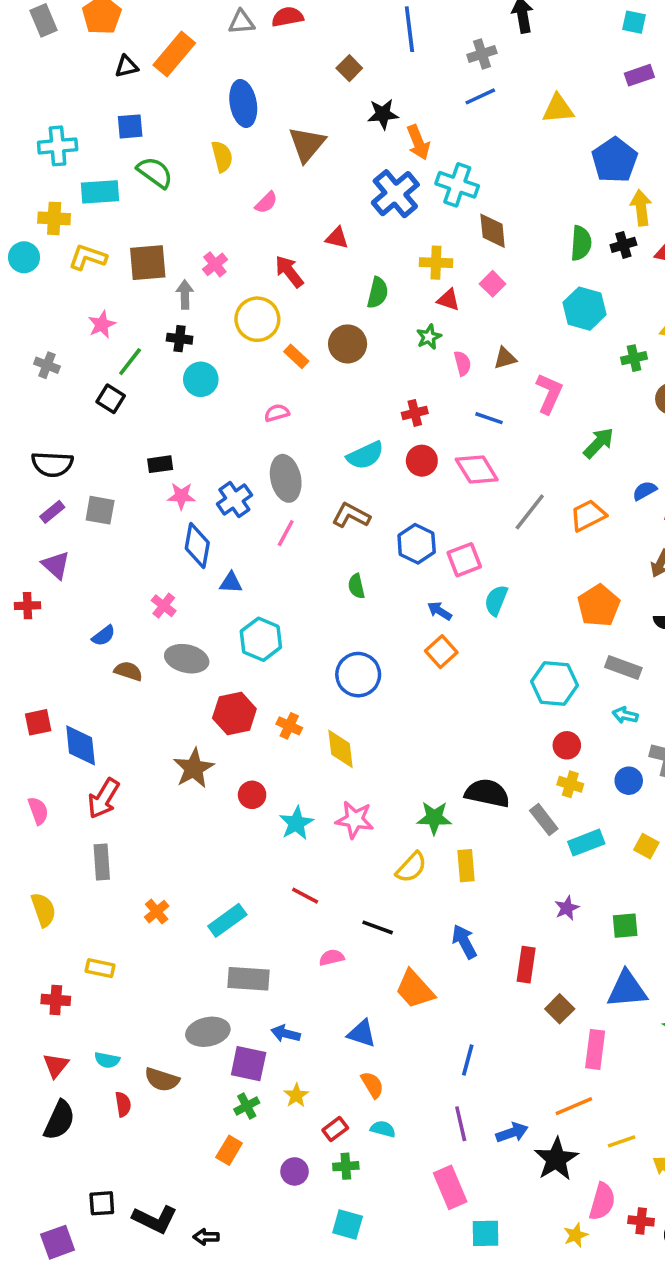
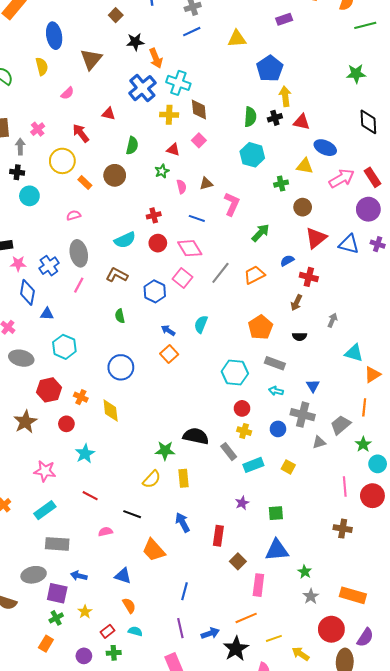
yellow cross: (436, 263) -> (169, 115), moved
pink square: (464, 560) -> (182, 278), moved, turned -30
red circle: (252, 795) -> (66, 424), moved
pink star: (355, 820) -> (45, 471), moved

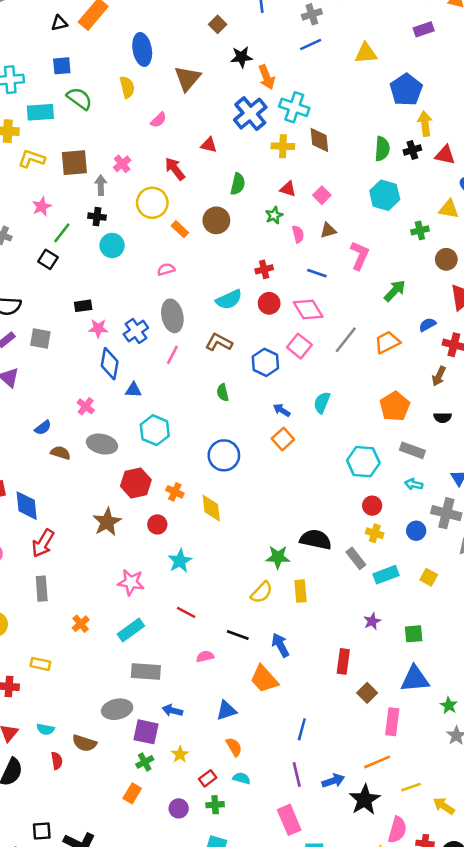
pink square: (199, 140) -> (322, 195), moved
blue arrow: (182, 522) -> (280, 645), moved
blue triangle: (123, 576) -> (226, 710), turned -36

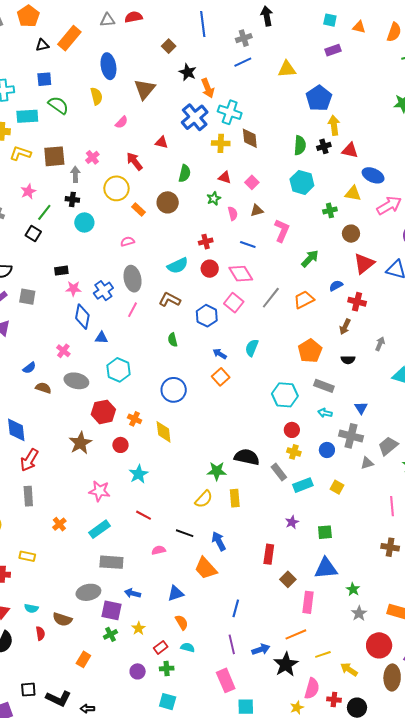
black star: (241, 57) -> (188, 72), turned 30
orange rectangle: (132, 793) -> (83, 659), moved

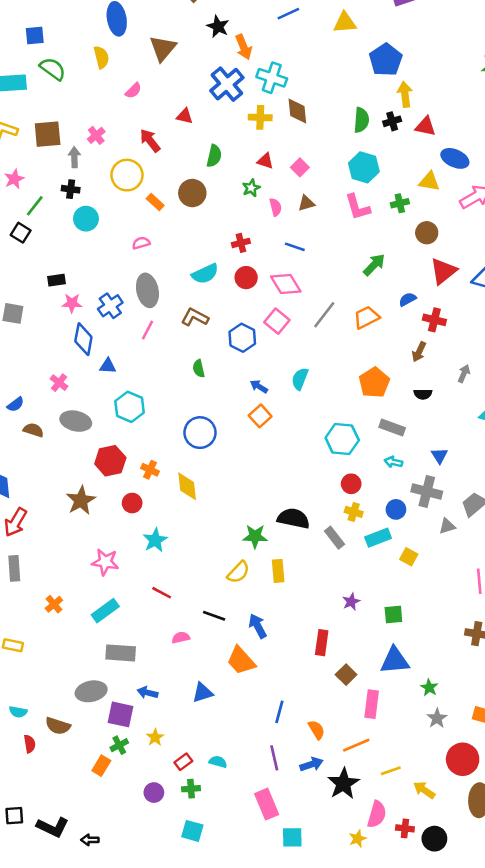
pink L-shape: (282, 231) -> (358, 207), moved, turned 140
cyan rectangle: (303, 485) -> (378, 538), moved
orange semicircle: (182, 622) -> (317, 730), moved
orange rectangle: (83, 659) -> (101, 766), moved

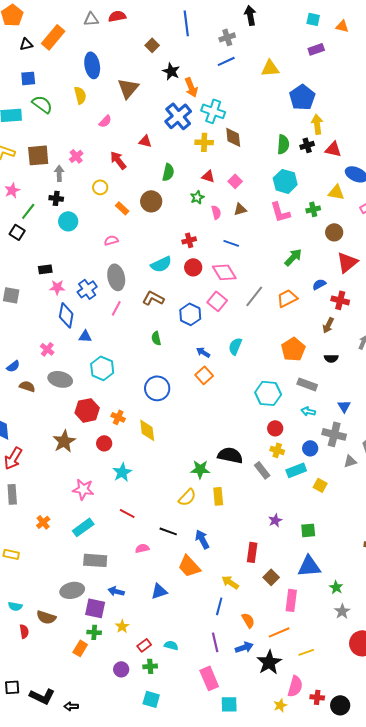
yellow circle: (127, 175) -> (100, 187), size x0.6
green cross: (119, 745) -> (94, 632), turned 32
yellow arrow: (424, 790) -> (230, 582), moved

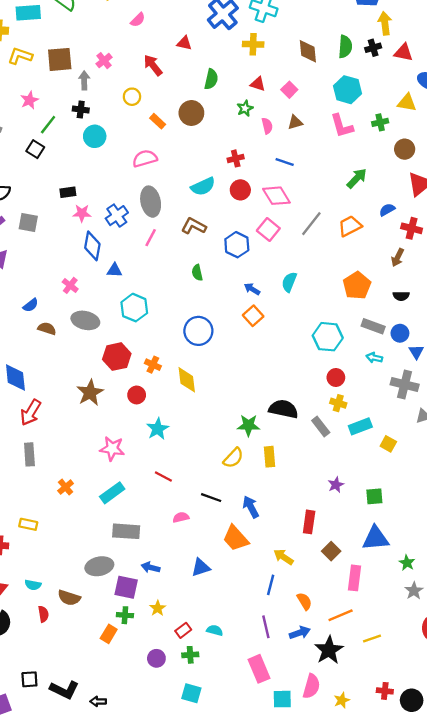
brown diamond: (233, 137) -> (308, 51), moved
pink semicircle: (111, 240) -> (145, 158), size x1.5
blue circle: (310, 448) -> (400, 333), moved
pink semicircle: (295, 686) -> (311, 686), moved

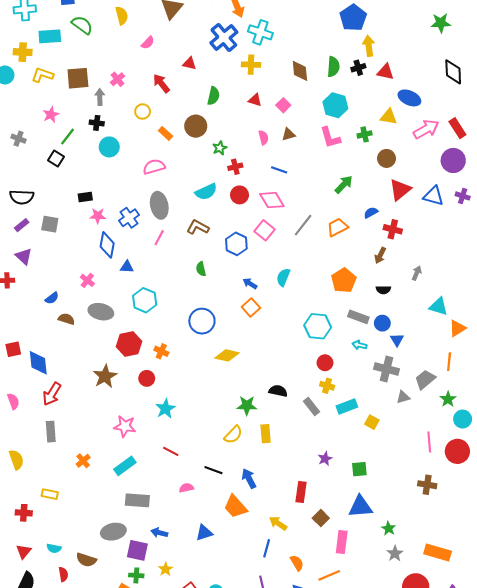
green star: (245, 108) -> (220, 148), moved
yellow diamond: (187, 380) -> (227, 355), moved, turned -70
black semicircle: (283, 409) -> (278, 391), size x0.7

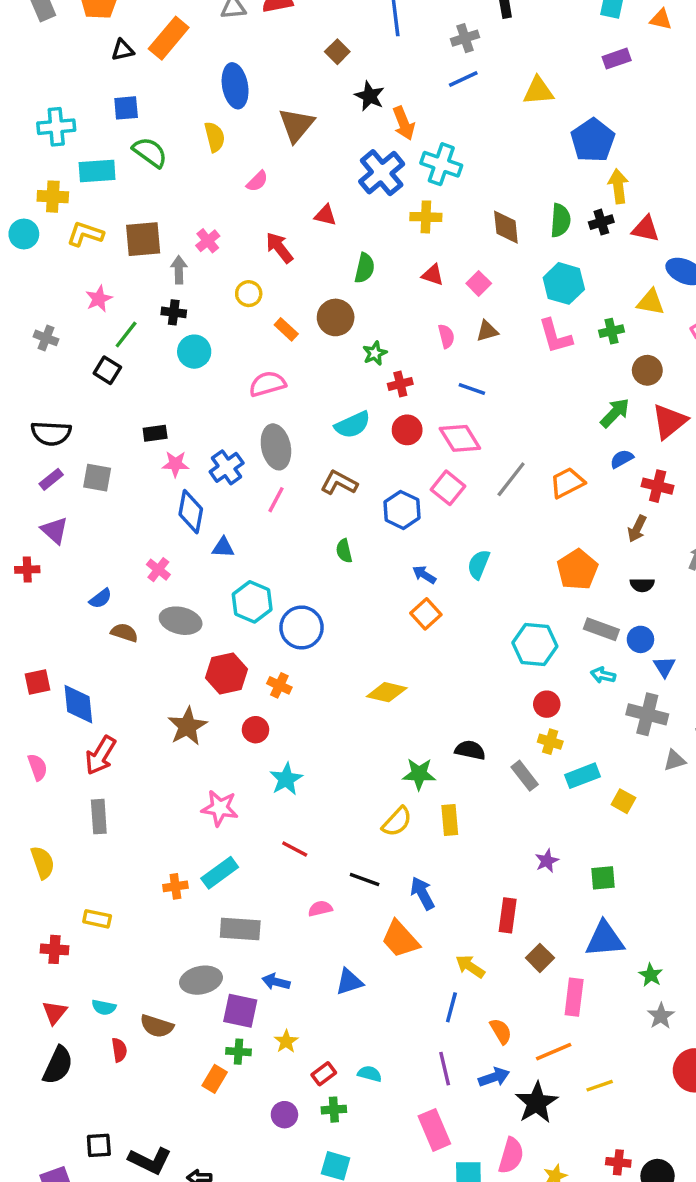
green arrow: (344, 184) -> (615, 413), moved
blue circle: (202, 321) -> (301, 627), moved
orange cross: (83, 461) -> (175, 886), moved, turned 32

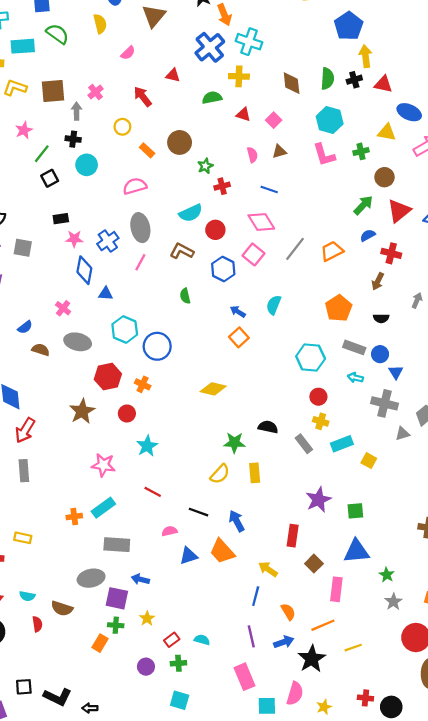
green semicircle: (365, 268) -> (212, 98), moved, turned -114
black square: (107, 370) -> (50, 178), moved, turned 30
red circle: (407, 430) -> (215, 230), moved
purple star: (547, 861) -> (318, 500), size x1.6
blue triangle: (349, 982) -> (189, 556), moved

